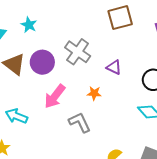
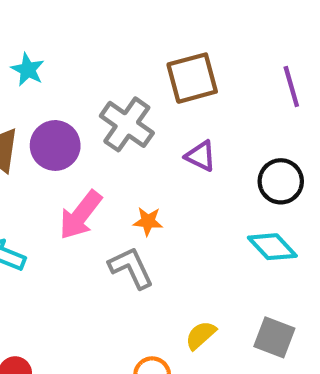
brown square: (120, 18) -> (192, 78), moved
orange star: (94, 93) -> (148, 221), moved

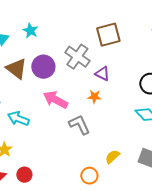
purple triangle: (201, 156) -> (102, 74), moved
pink arrow: (80, 215) -> (55, 100), turned 80
orange star: (148, 221) -> (94, 97), moved

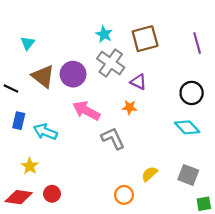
cyan star: (30, 31) -> (104, 34), moved

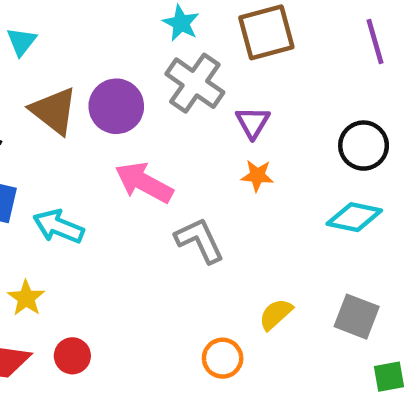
purple triangle: (138, 82) -> (253, 122), turned 35
orange star: (130, 107) -> (257, 176), moved
cyan diamond: (187, 127) -> (354, 217), turned -35

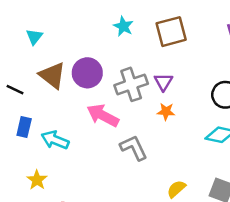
gray cross: (195, 83) -> (131, 84), moved, turned 36

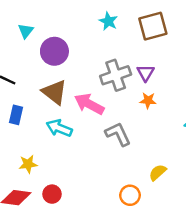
purple circle: (87, 73) -> (54, 51), moved
brown triangle: (52, 75) -> (54, 92), moved
cyan arrow: (55, 140) -> (59, 128), moved
yellow star: (37, 180) -> (28, 164), turned 30

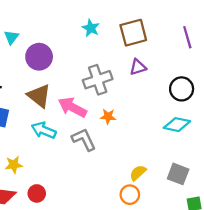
purple triangle: (146, 73) -> (138, 67), moved, turned 42
orange star: (148, 100) -> (108, 116), moved
gray L-shape: (118, 134) -> (84, 139), moved
orange circle: (130, 195) -> (130, 195), moved

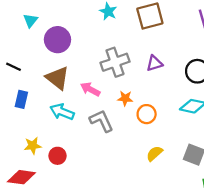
purple triangle: (138, 67) -> (154, 63), moved
pink arrow: (72, 107) -> (90, 89), size x0.7
red circle: (37, 193) -> (57, 156), moved
orange circle: (130, 195) -> (147, 114), moved

